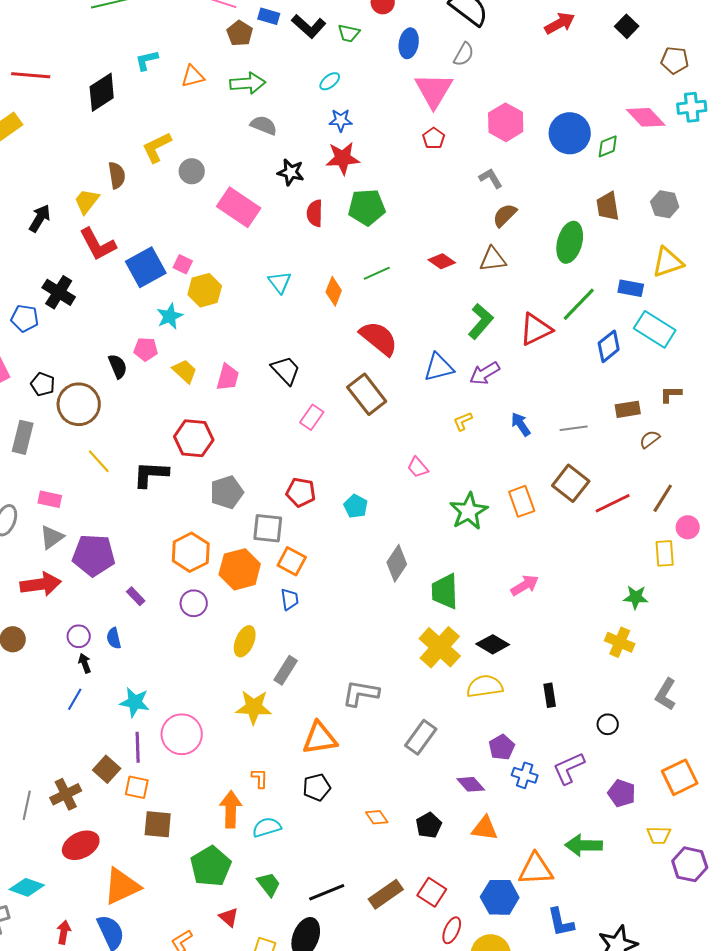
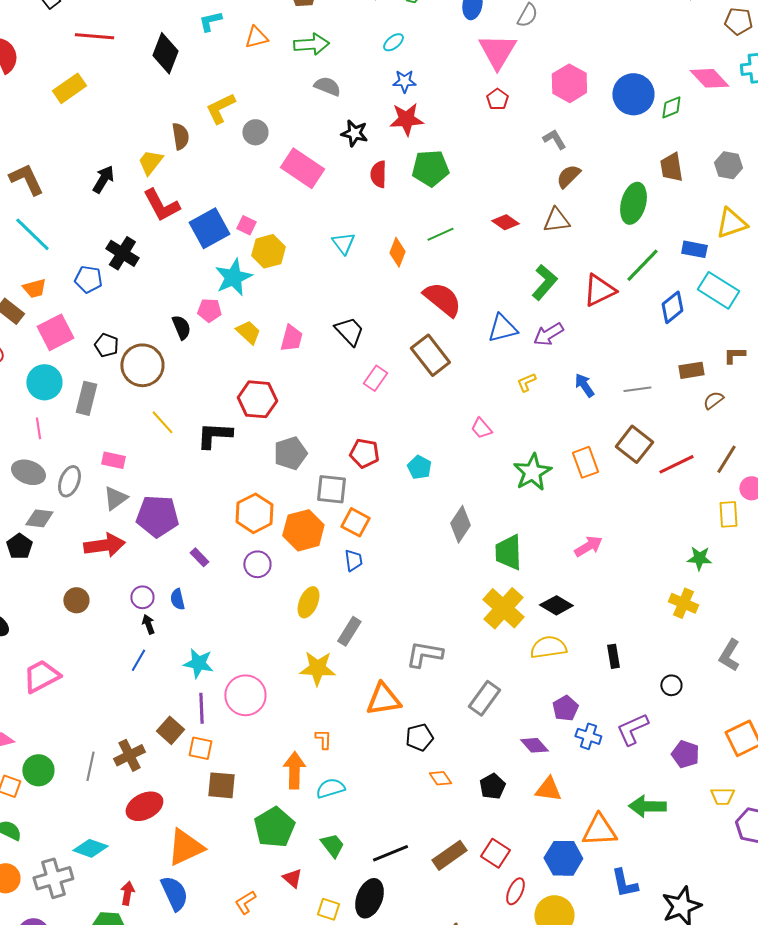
black diamond: (102, 92) -> (165, 53), turned -36
cyan star: (170, 316) -> (233, 277), size x1.4
black pentagon: (317, 787) -> (419, 737), moved

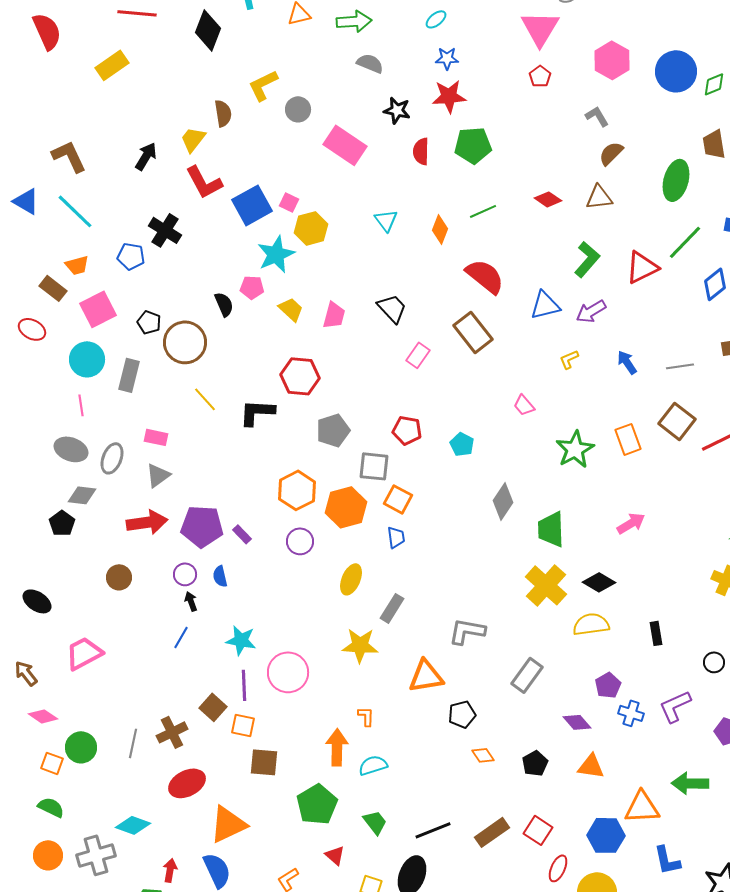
purple pentagon: (157, 516) -> (202, 526), moved

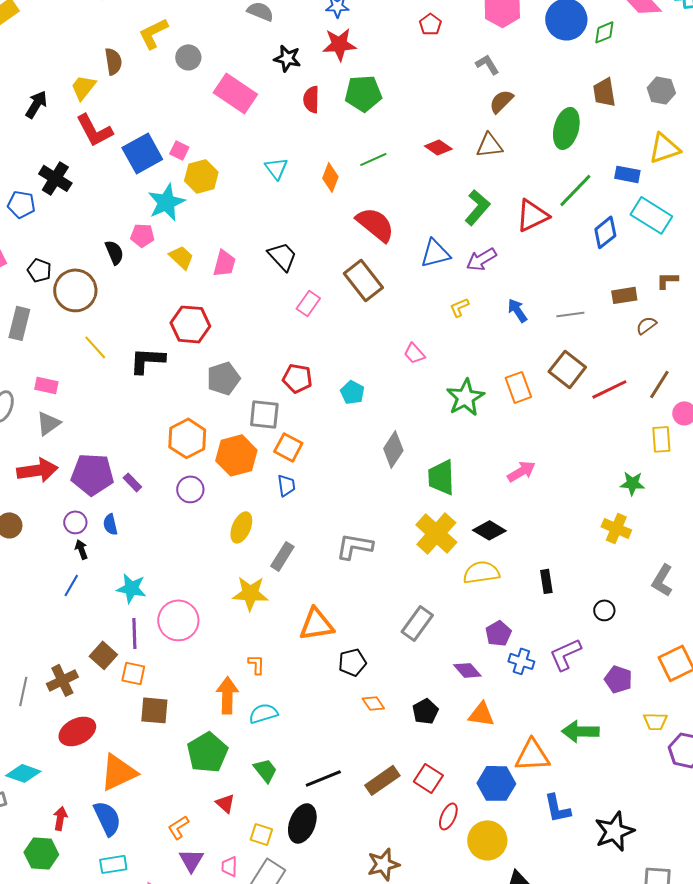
gray L-shape: (467, 631) -> (354, 546), moved

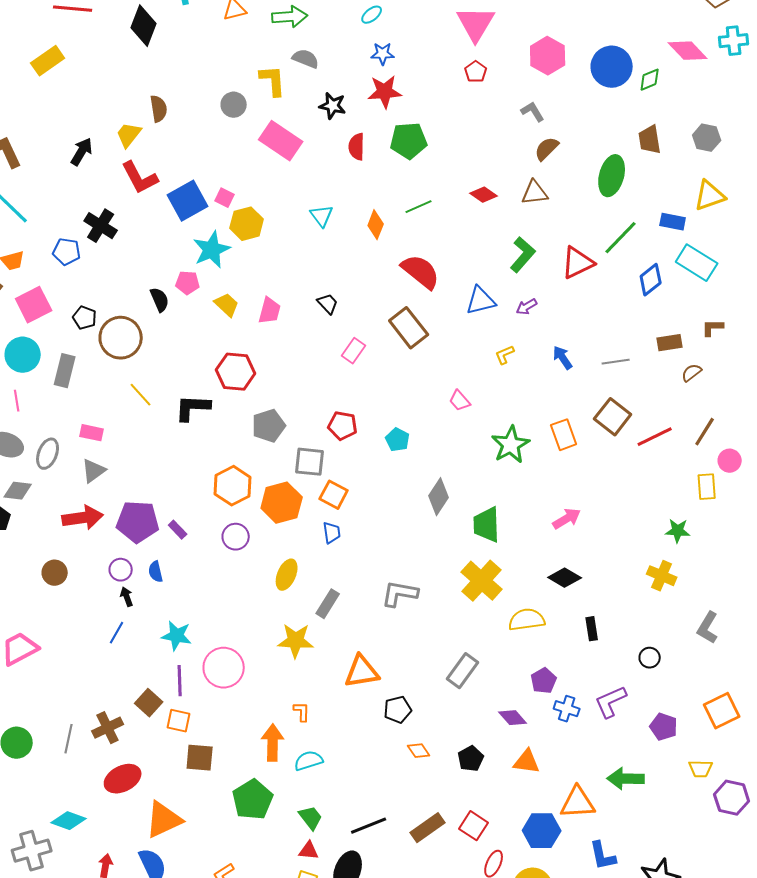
yellow L-shape: (153, 33) -> (273, 81), moved, turned 112
black trapezoid: (282, 256) -> (328, 304), size x0.7
purple arrow: (481, 259) -> (527, 307), size x0.7
black diamond: (489, 530) -> (565, 578), moved
red triangle: (225, 803) -> (309, 851), moved, turned -35

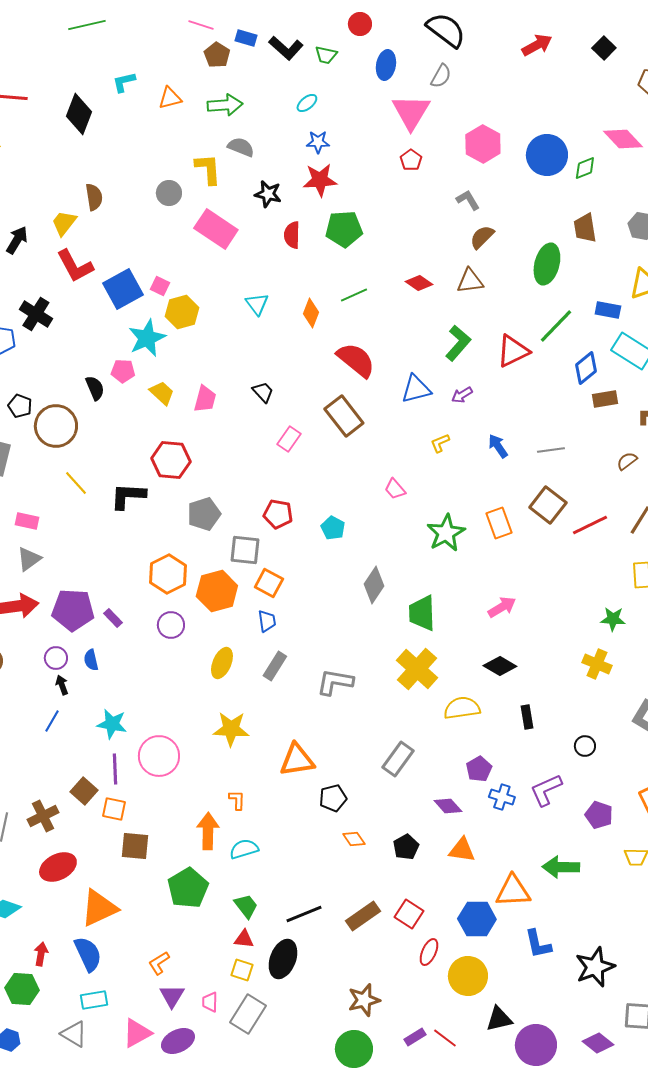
brown rectangle: (670, 343) -> (605, 399), moved
gray rectangle: (328, 604) -> (275, 666), moved

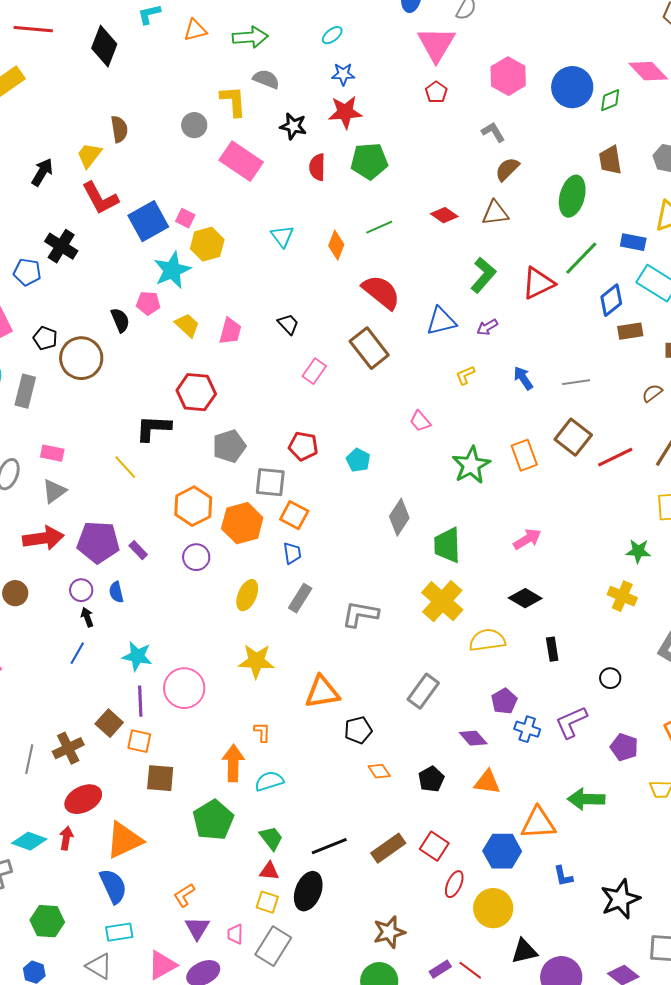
yellow line: (76, 483) -> (125, 467), moved
blue L-shape: (538, 944) -> (563, 876), size x0.7
red arrow: (41, 954) -> (66, 838), moved

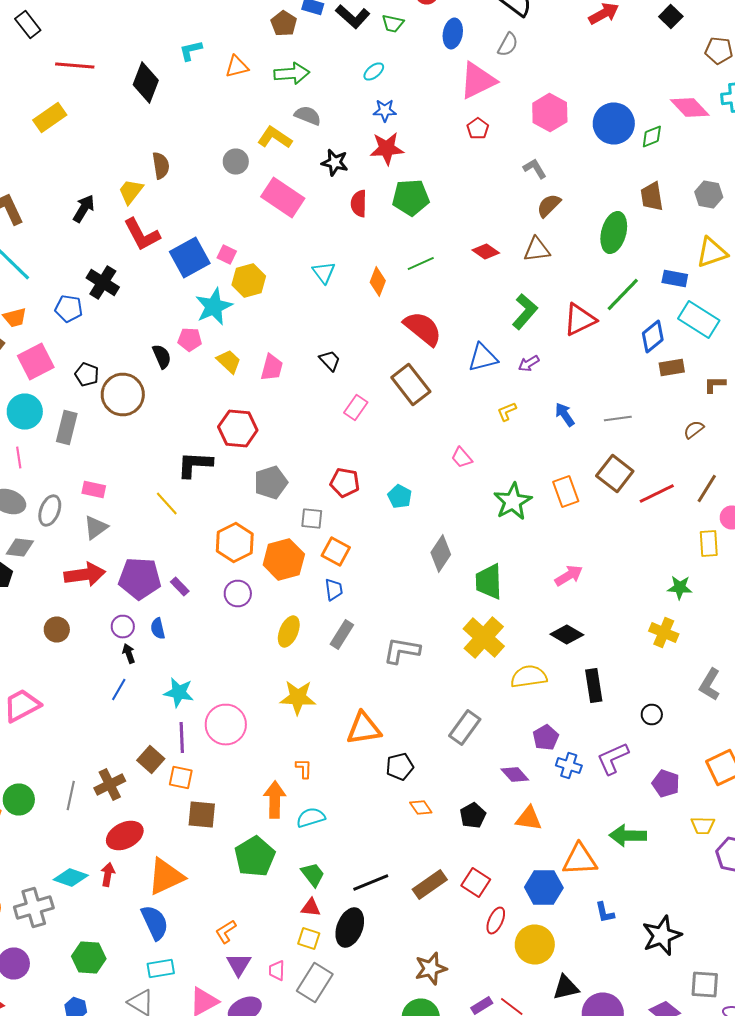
pink triangle: (436, 44) -> (478, 80), turned 33
yellow L-shape: (233, 101) -> (275, 138), turned -52
gray square: (270, 482) -> (312, 518), size x0.7
black rectangle: (552, 649) -> (594, 686), size x1.4

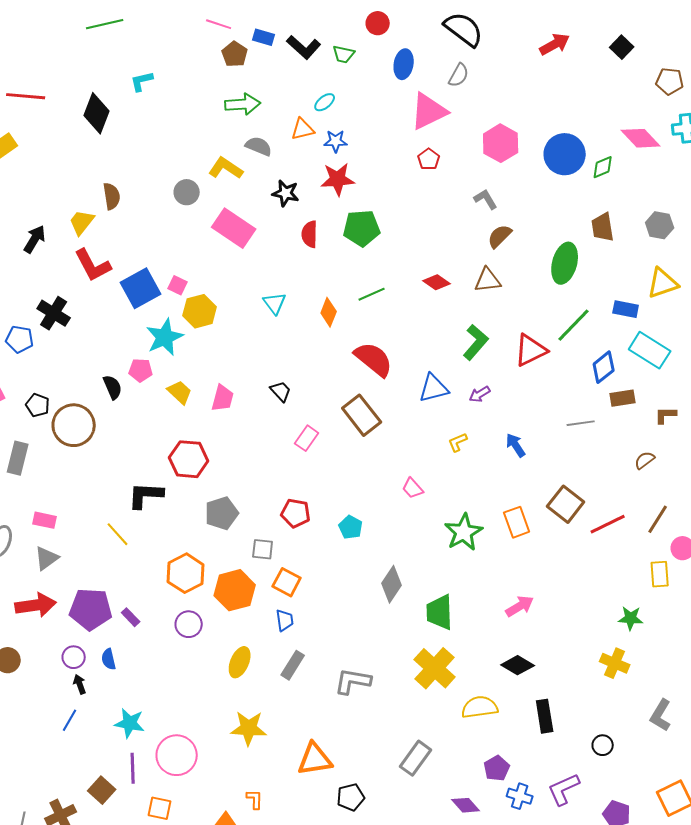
orange triangle: (237, 66) -> (303, 129), moved
gray line: (618, 418) -> (581, 423), moved
orange square: (181, 778) -> (160, 808), moved

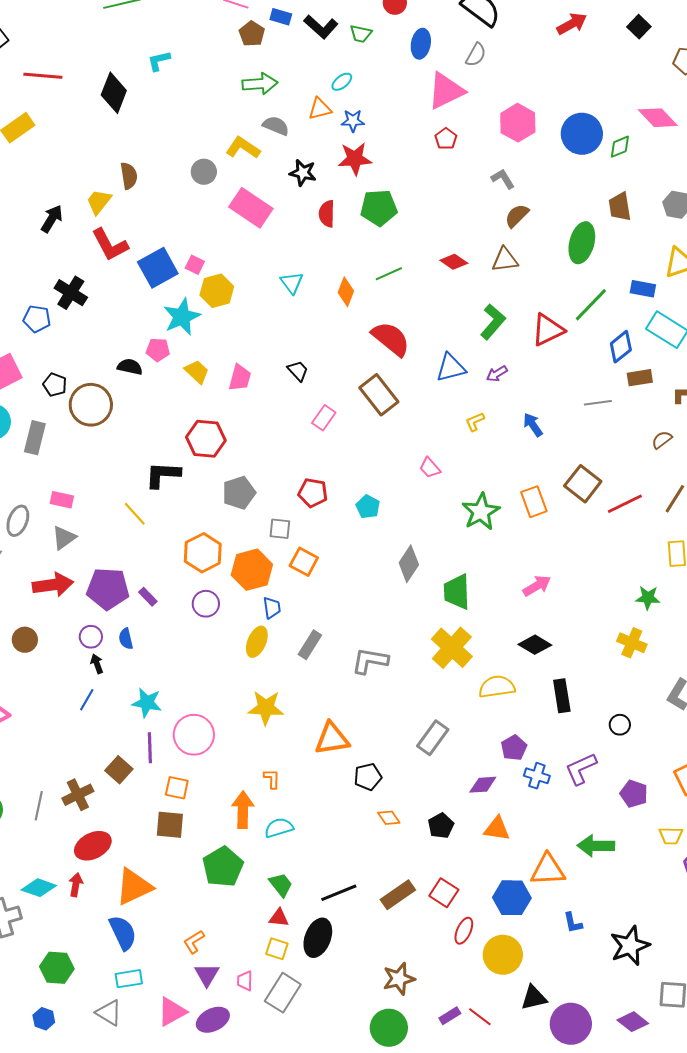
black semicircle: (113, 387) -> (130, 367), turned -55
blue trapezoid: (285, 620) -> (272, 608), moved
purple diamond: (466, 805) -> (483, 785), turned -52

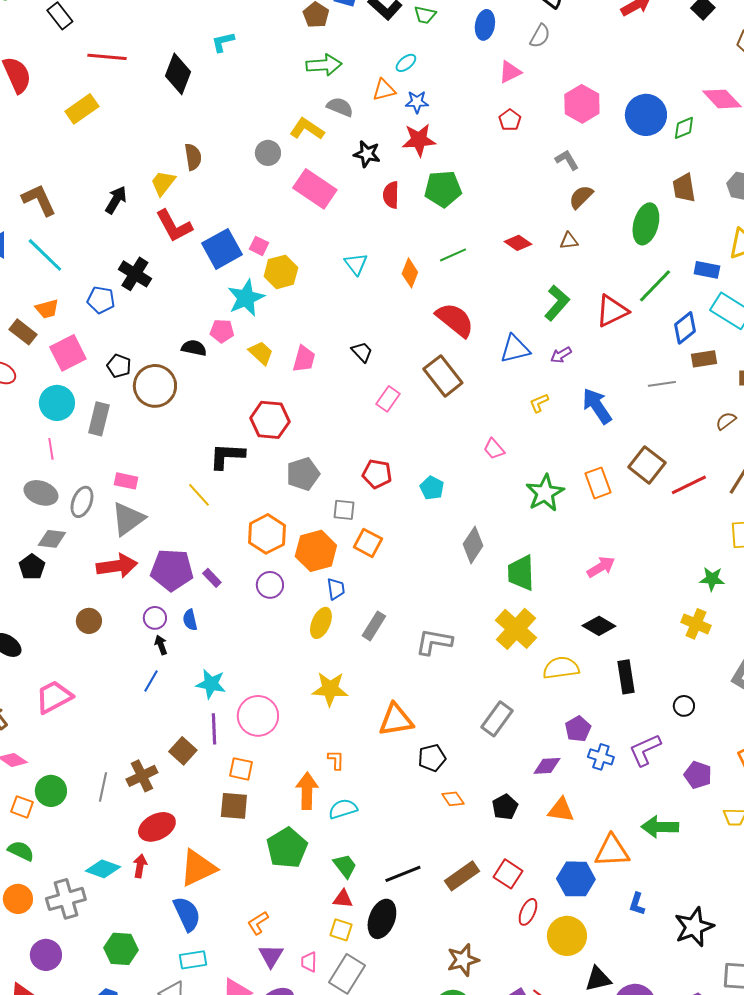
pink triangle: (446, 91) -> (510, 72), size x0.6
brown triangle: (505, 260) -> (569, 241), size x0.7
blue arrow: (533, 425) -> (597, 406), size x1.5
gray triangle: (64, 538) -> (128, 519), size x1.4
blue L-shape: (573, 923) -> (637, 904), turned 30

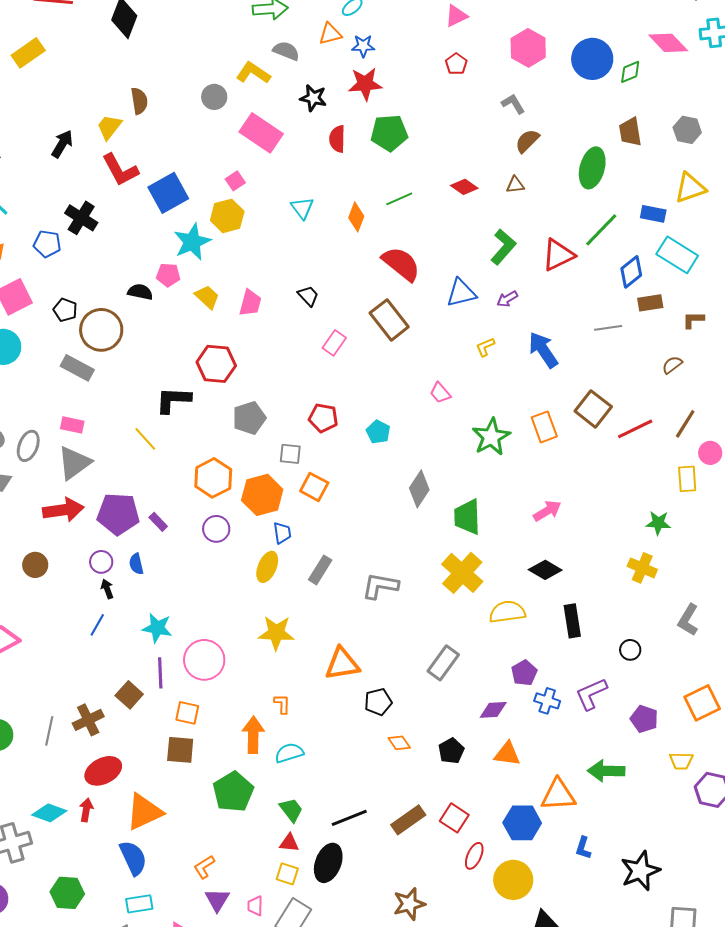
pink square: (259, 246) -> (235, 181), moved, turned 30
gray rectangle: (99, 419) -> (77, 368), moved, turned -76

